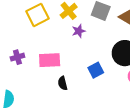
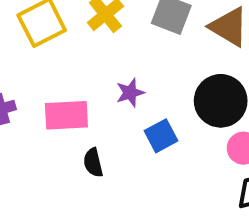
purple star: (79, 31) -> (130, 93), moved

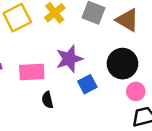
purple star: (130, 93) -> (69, 59), size x1.6

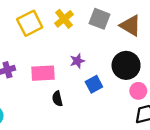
purple star: (69, 59) -> (77, 61), size x0.6

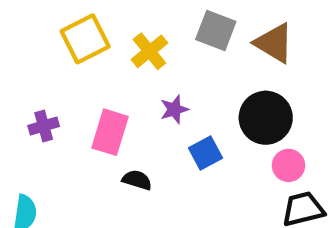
yellow cross: (64, 19) -> (149, 51), moved
pink rectangle: (43, 73) -> (110, 132), turned -70
black semicircle: (57, 99) -> (137, 180), turned 120

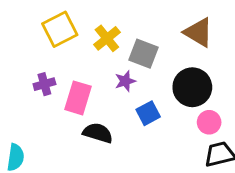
gray square: (216, 31) -> (144, 54), moved
purple cross: (44, 126) -> (44, 84), moved
black semicircle: (137, 180) -> (98, 133), size x1.4

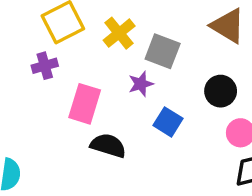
purple cross: (44, 84) -> (45, 66), moved
black circle: (192, 87) -> (221, 91), size x0.7
blue square: (148, 113) -> (168, 122), turned -30

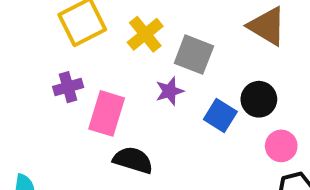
purple cross: (45, 66) -> (68, 87), moved
blue square: (168, 122) -> (220, 115), moved

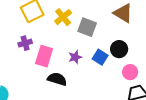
purple star: (170, 91) -> (75, 57), moved

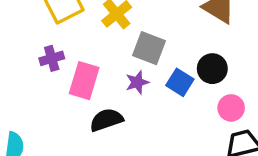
gray square: (87, 27) -> (149, 48), moved
black semicircle: (57, 79) -> (106, 120), turned -36

